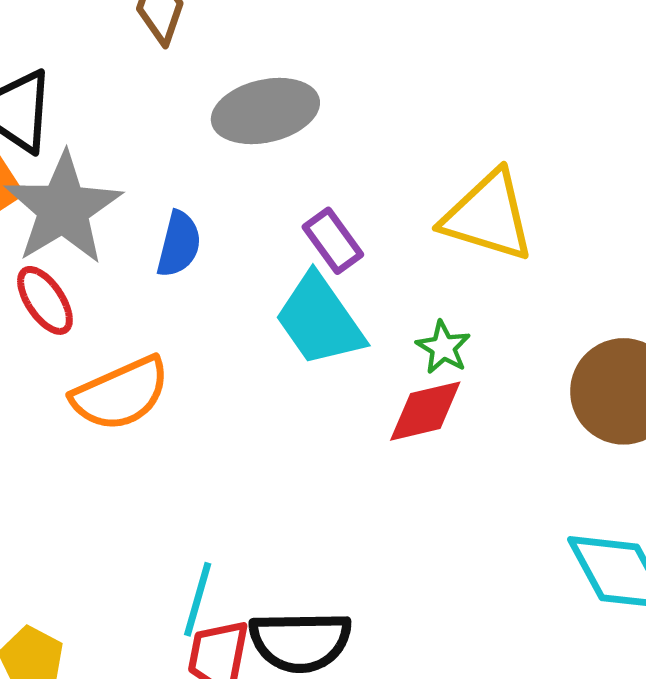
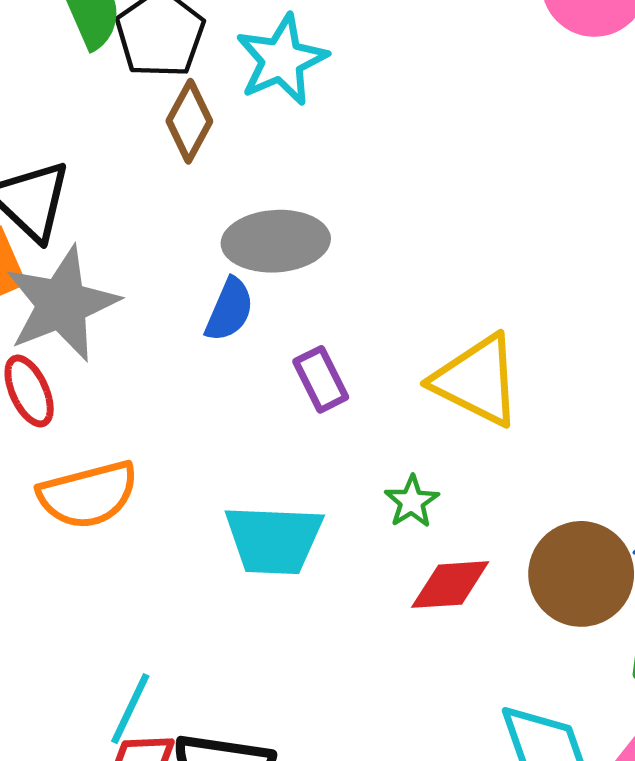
blue semicircle: (179, 244) -> (229, 310), moved
cyan trapezoid: (320, 320) -> (274, 540), moved, turned -62
red diamond: (425, 411) -> (450, 585), moved

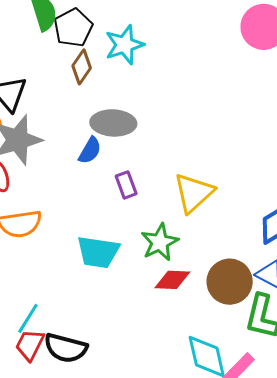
yellow triangle: (477, 380) -> (194, 193), turned 45
green star: (412, 502) -> (160, 242), size x1.6

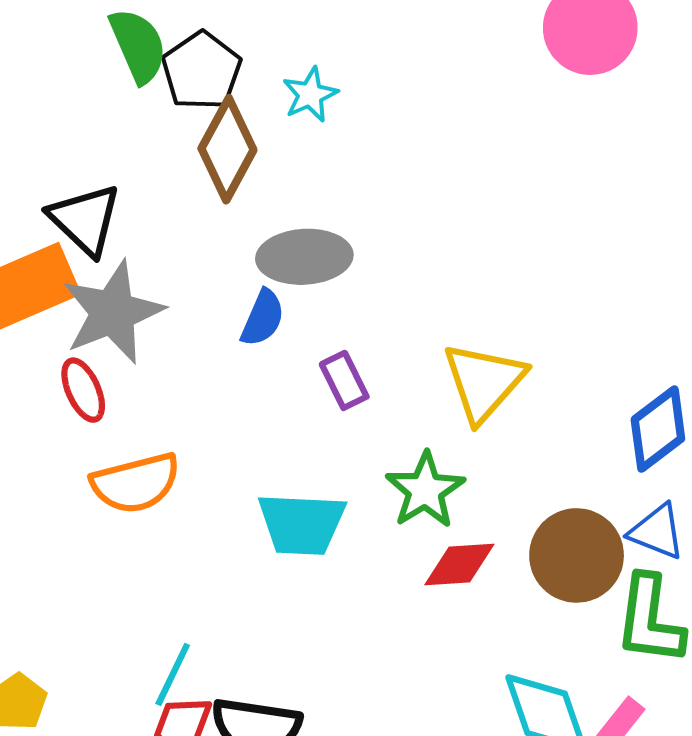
cyan star: (124, 45) -> (310, 95), size x0.7
brown diamond: (82, 67) -> (227, 149), size x1.4

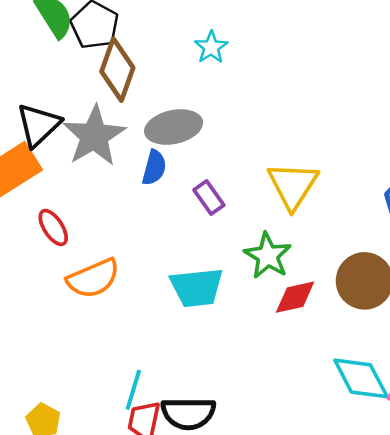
cyan star: (310, 95) -> (211, 47), moved
black triangle: (85, 220) -> (38, 125), turned 42
gray star: (113, 312) -> (94, 136), moved

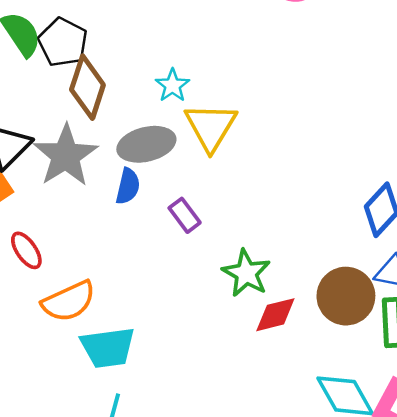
cyan star: (211, 47) -> (172, 85), moved
yellow triangle: (293, 185) -> (211, 127), moved
cyan trapezoid: (197, 287) -> (108, 348), moved

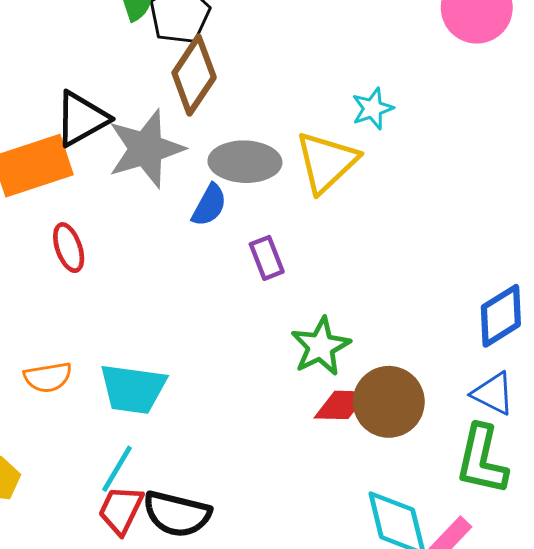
cyan star: (172, 85) -> (373, 109), moved
brown circle: (346, 296) -> (389, 402), moved
orange semicircle: (69, 301) -> (48, 377), moved, size x0.7

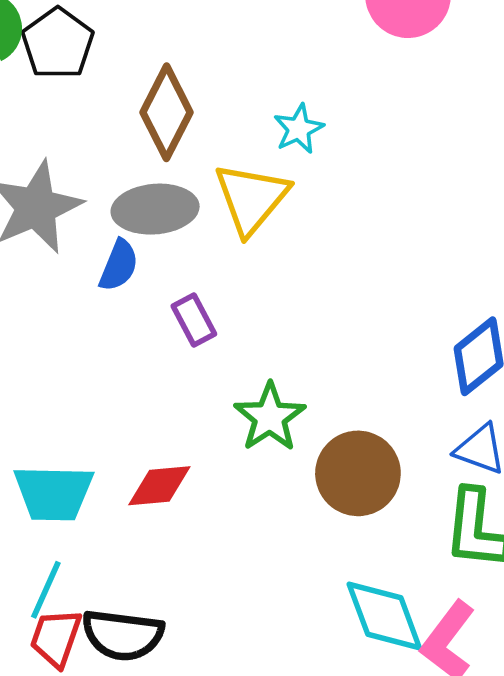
brown diamond: (194, 75) -> (167, 112), moved
red diamond: (341, 405) -> (159, 486), moved

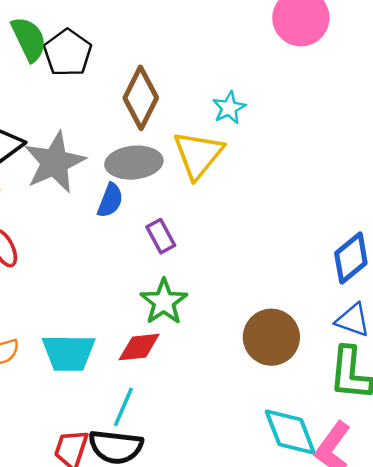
green star: (270, 417) -> (164, 302), moved
cyan line: (46, 590) -> (123, 407), moved

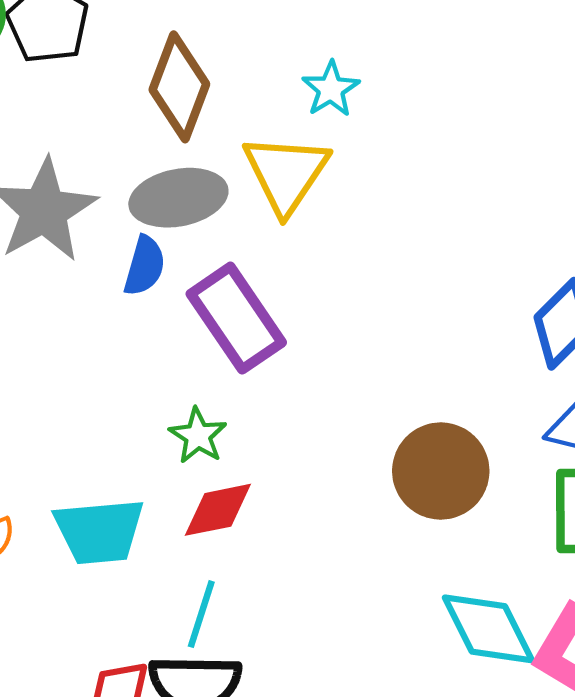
purple rectangle: (161, 236) -> (236, 318), size x1.8
green star: (164, 302) -> (198, 436), moved, size x0.7

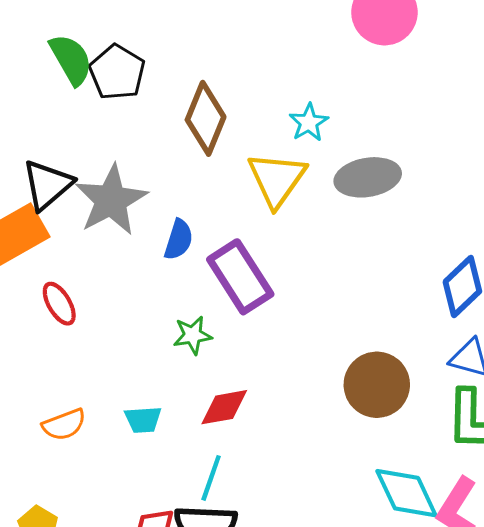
gray ellipse: (178, 198) -> (368, 177), moved
green star: (198, 436) -> (193, 335), moved, turned 30
cyan trapezoid: (99, 531) -> (143, 420), size x0.6

